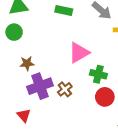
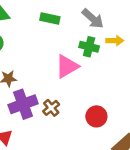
green cross: (98, 74) -> (89, 47), moved

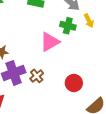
yellow arrow: (115, 41) -> (89, 21), turned 64

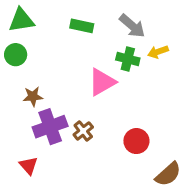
yellow arrow: (89, 21) -> (158, 52), turned 96

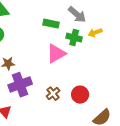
green rectangle: (82, 26) -> (51, 24), moved
brown cross: (83, 131) -> (53, 94), moved

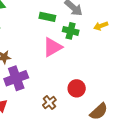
yellow arrow: (95, 33) -> (101, 26), moved
brown cross: (53, 94) -> (49, 102), moved

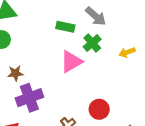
yellow arrow: (101, 26) -> (127, 52), moved
green cross: (71, 31) -> (92, 43), turned 35

